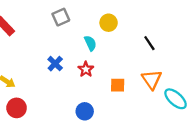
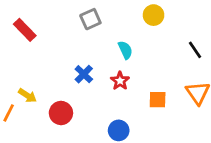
yellow circle: (109, 23) -> (154, 15), moved
red circle: (17, 108) -> (61, 113), moved

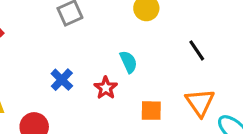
cyan semicircle: (125, 50) -> (128, 62), moved

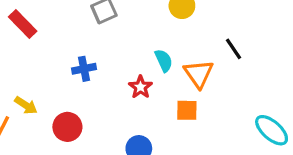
blue cross: (62, 80) -> (84, 69), moved, turned 35
orange triangle: (200, 102) -> (199, 74), moved

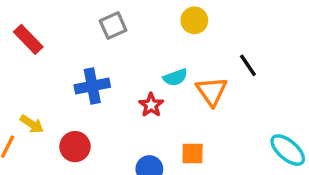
cyan semicircle: (164, 60) -> (175, 77), turned 95
blue cross: (84, 69) -> (92, 86), size x1.4
orange square: (187, 110) -> (193, 153), moved

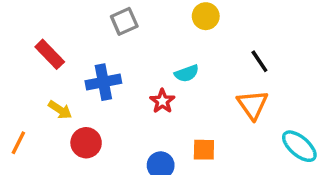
red rectangle: (28, 39) -> (50, 54), moved
orange triangle: (212, 91) -> (253, 105), moved
yellow arrow: (32, 124) -> (60, 110), moved

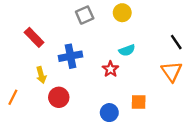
yellow circle: (206, 16) -> (122, 13), moved
yellow arrow: (60, 110) -> (41, 75), turned 42

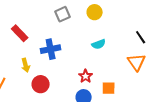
red star: (110, 69) -> (86, 76), moved

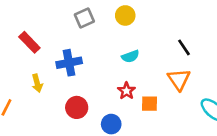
red star: (86, 76) -> (127, 91), moved
red circle: (41, 84) -> (77, 107), moved
orange square: (109, 88) -> (150, 104), moved

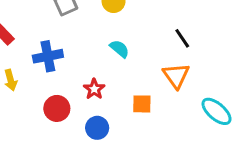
cyan semicircle: (130, 56) -> (120, 49), turned -120
red star: (127, 91) -> (94, 89), moved

